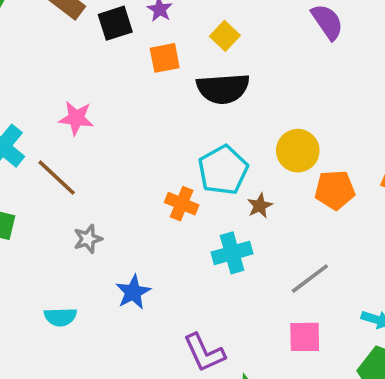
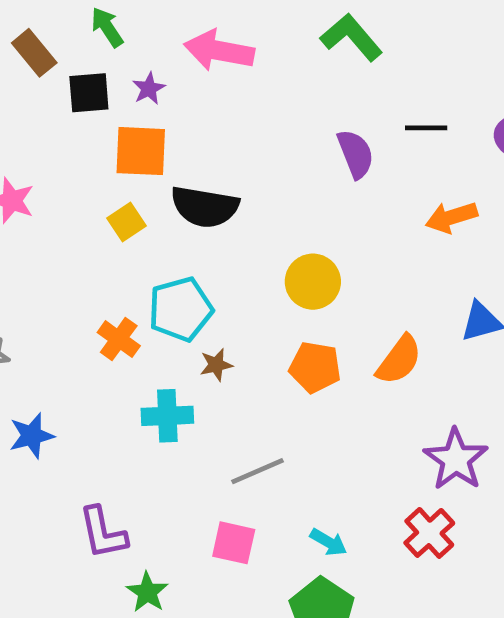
yellow square: (225, 36) -> (126, 222), moved
orange square: (165, 58) -> (141, 151), size x1.4
yellow circle: (298, 151) -> (313, 282), moved

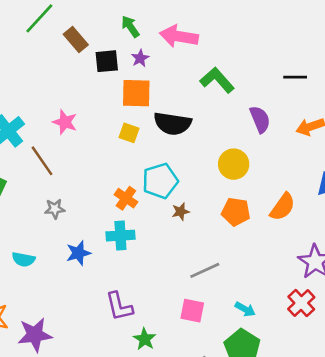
green arrow: (107, 27) -> (130, 26), moved
green L-shape: (351, 37) -> (217, 80), moved
purple semicircle: (356, 154) -> (260, 119), moved
yellow square: (126, 222) -> (129, 133), turned -36
cyan cross: (167, 416) -> (120, 236), moved

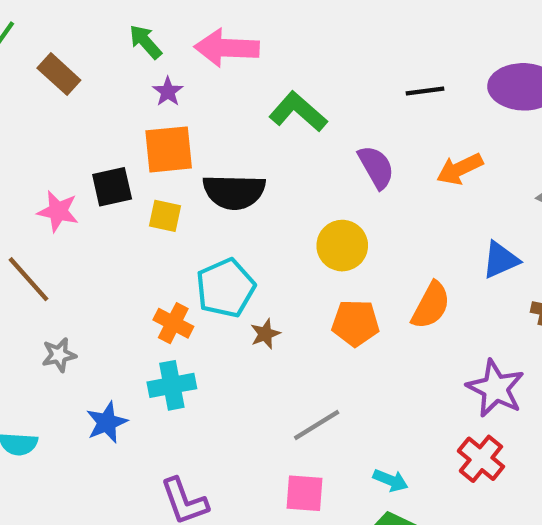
black square: (107, 61) -> (112, 187), moved

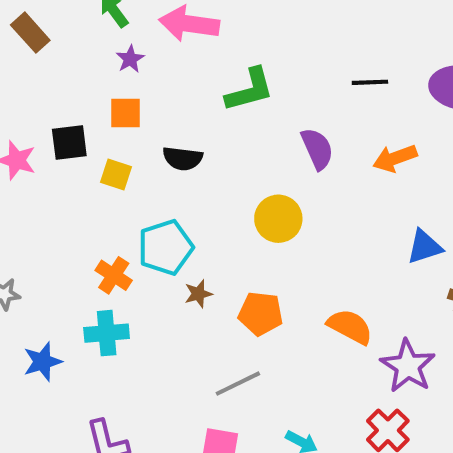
green L-shape: (298, 112) -> (250, 90), turned 118
orange square: (169, 149) -> (126, 113), size x0.7
black semicircle: (234, 192) -> (183, 158), size x0.7
orange semicircle: (431, 305) -> (350, 327), moved, turned -96
orange pentagon: (355, 323) -> (261, 314), moved

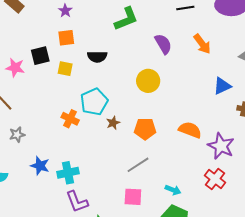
orange arrow: (395, 158) -> (202, 44), turned -100
cyan cross: (107, 333) -> (68, 173), moved
blue star: (42, 362) -> (40, 166), turned -30

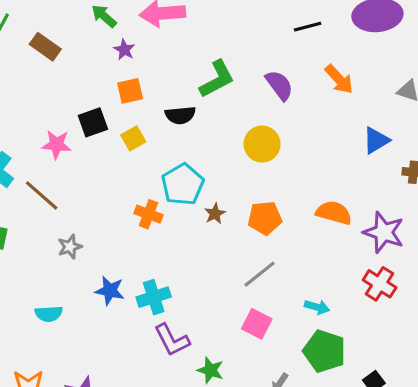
green L-shape: (126, 19) -> (217, 79), moved
yellow square: (65, 69) -> (133, 138), turned -35
pink square: (133, 197) -> (257, 324), turned 30

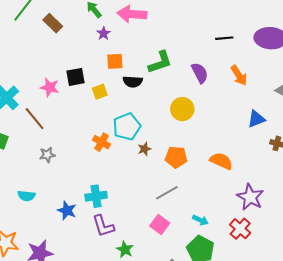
orange square: (130, 91) -> (115, 61), moved
purple star: (384, 232) -> (250, 197), moved
red cross: (380, 284) -> (240, 229), moved
blue star: (110, 291) -> (67, 210), moved

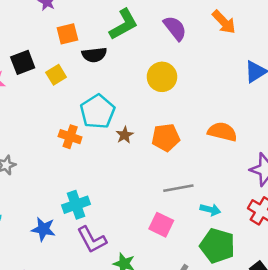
gray line: (167, 193) -> (178, 188), moved, turned 30

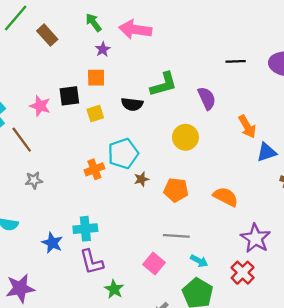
orange arrow: (224, 22) -> (247, 126), moved
orange square: (67, 34) -> (96, 78), moved
orange cross: (70, 137) -> (94, 169), turned 36

